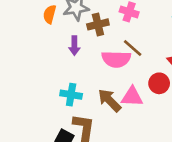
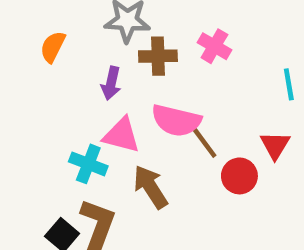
orange semicircle: (50, 14) -> (53, 47), moved
brown line: (133, 48) -> (204, 142), moved
pink triangle: (132, 97) -> (122, 135), moved

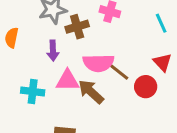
cyan cross: (88, 164) -> (33, 91), moved
brown arrow: (150, 187) -> (91, 92), moved

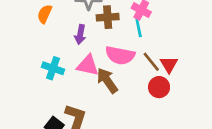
cyan line: (161, 23) -> (139, 28), moved
red triangle: (162, 62) -> (169, 64), moved
brown line: (119, 72) -> (151, 62), moved

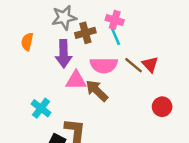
purple arrow: (80, 34) -> (64, 54), size x1.5
cyan cross: (53, 68) -> (41, 108), moved, turned 30
red circle: (159, 87) -> (162, 107), moved

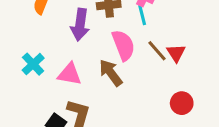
pink semicircle: (104, 65) -> (123, 45), turned -120
pink triangle: (76, 80) -> (69, 74), moved
cyan cross: (41, 108) -> (33, 64), moved

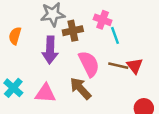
cyan line: (142, 15) -> (115, 35), moved
brown line: (157, 51) -> (118, 66), turned -30

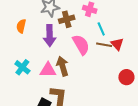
cyan line: (115, 35) -> (101, 29), moved
brown arrow: (80, 88) -> (63, 66), moved, turned 30

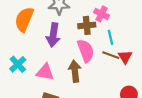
brown cross: (67, 19) -> (87, 25), moved
orange semicircle: (21, 26) -> (24, 19), size x1.6
brown arrow: (63, 66) -> (75, 71), moved

